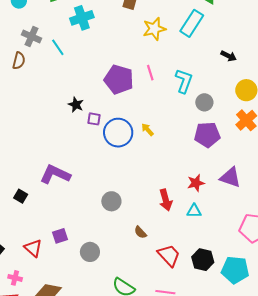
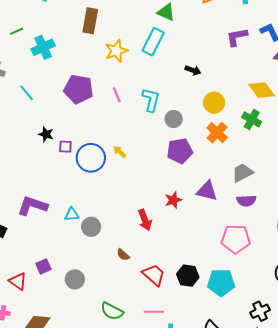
cyan line: (58, 47) -> (27, 93), moved
purple pentagon: (119, 79) -> (79, 89), moved
cyan triangle: (194, 211) -> (72, 214), moved

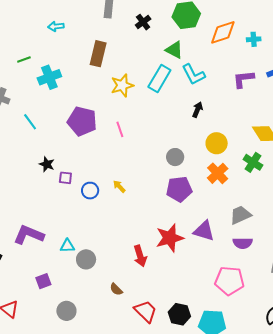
black arrow: (193, 70) -> (198, 110), turned -91
cyan L-shape: (151, 100) -> (194, 75), moved, turned 135
blue circle: (91, 158) -> (90, 191), size x0.6
red star: (173, 200) -> (170, 238), size x1.6
purple square: (43, 266) -> (43, 281), moved

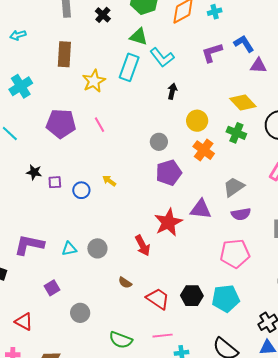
gray circle: (86, 259) -> (97, 248), moved

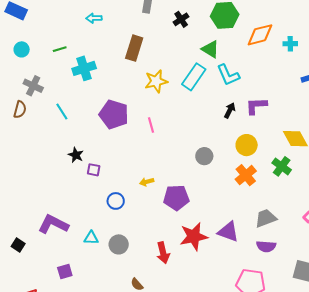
purple L-shape: (212, 53) -> (256, 106), moved
purple pentagon: (169, 173) -> (176, 198), moved
yellow arrow: (109, 181) -> (147, 182), turned -64
blue circle: (81, 190) -> (116, 201), moved

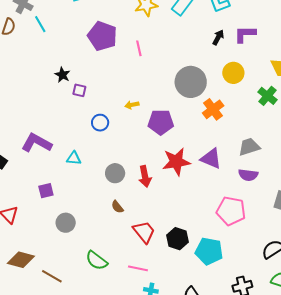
cyan line: (62, 112) -> (40, 24), moved
gray circle: (204, 156) -> (191, 82), size x1.8
orange cross: (246, 175) -> (213, 109), moved
gray circle: (119, 244) -> (115, 173), moved

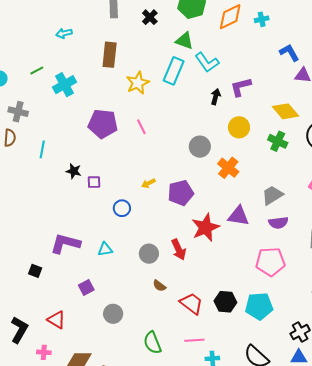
cyan line: (40, 24) -> (42, 149), moved, turned 54
gray circle: (191, 82) -> (200, 147), size x0.7
green semicircle: (97, 260) -> (152, 343), turned 45

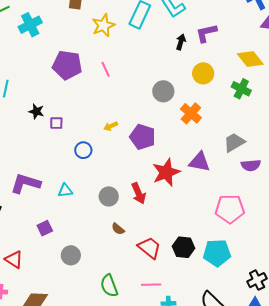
purple pentagon: (181, 193) -> (143, 137), turned 30
purple semicircle: (278, 223) -> (251, 165), moved

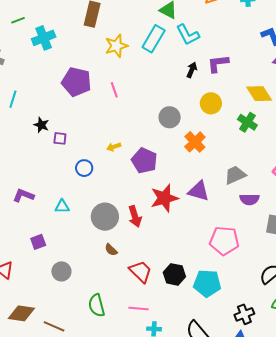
purple L-shape: (26, 183) -> (23, 195), size x0.7
gray circle: (109, 196) -> (105, 217), size x1.4

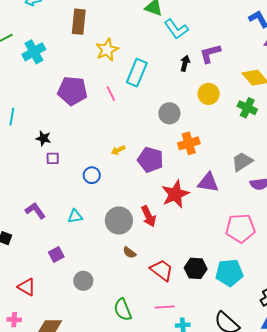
cyan rectangle: (154, 39) -> (137, 73), moved
purple square: (60, 138) -> (53, 158), moved
orange cross: (195, 142) -> (189, 143), moved, turned 35
purple L-shape: (23, 195) -> (35, 211), turned 40

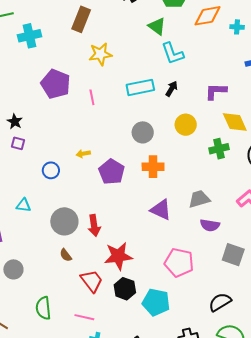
purple L-shape: (210, 53) -> (216, 91), moved
cyan rectangle: (137, 73) -> (140, 87), moved, turned 40
green cross: (247, 108) -> (219, 149), turned 36
red star: (175, 194) -> (118, 256), moved

